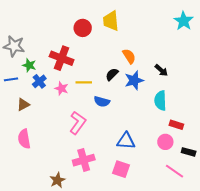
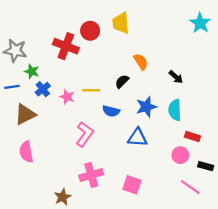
red cross: (62, 58) -> (66, 46), moved
blue star: (134, 80) -> (146, 107), moved
brown triangle: (23, 105) -> (25, 114), size x1.5
blue triangle: (126, 141) -> (137, 138), moved

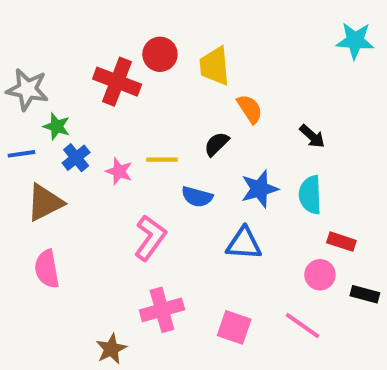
yellow trapezoid: (121, 23) -> (215, 66), moved
cyan star: (200, 23) -> (355, 41), turned -30
pink line: (190, 187) -> (302, 325), moved

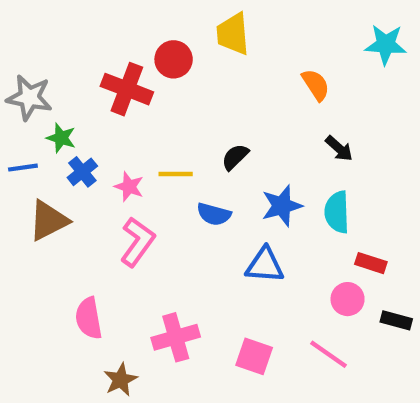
yellow trapezoid: (215, 66) -> (233, 34), moved
orange semicircle: (250, 109) -> (316, 85), moved
pink L-shape: (150, 238) -> (137, 242), moved
pink semicircle: (47, 269) -> (89, 318), moved

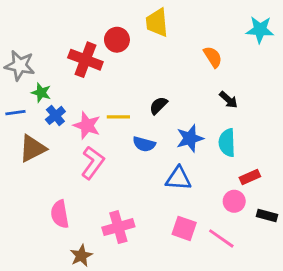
pink star: (129, 187) -> (87, 125), size x1.4
red rectangle: (371, 263) -> (250, 177), turned -42
pink square: (254, 356) -> (184, 228), moved

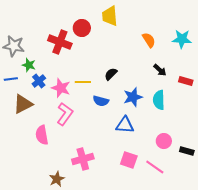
cyan star: (260, 30) -> (182, 39), moved
red rectangle: (250, 177) -> (186, 81), moved, turned 40
pink semicircle: (60, 214) -> (42, 135), moved

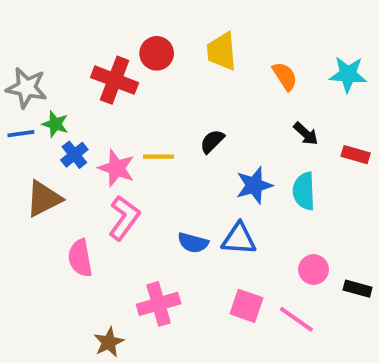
yellow trapezoid: (110, 16) -> (222, 51), moved
blue line: (11, 79) -> (21, 134), moved
blue semicircle: (101, 101) -> (193, 243), moved

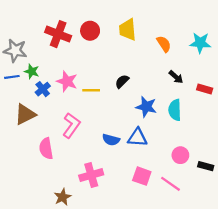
red cross: (115, 80) -> (58, 34), moved
pink star: (116, 168) -> (67, 81), moved
blue star: (254, 185) -> (146, 107), turned 30

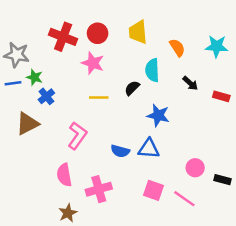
pink star: (67, 81) -> (93, 63), moved
cyan semicircle: (175, 110) -> (152, 70), moved
pink semicircle: (46, 149) -> (64, 175), moved

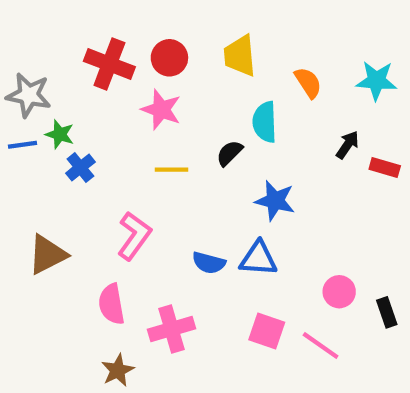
black arrow: (190, 83) -> (347, 145), moved, turned -98
brown triangle: (27, 124) -> (47, 254), moved
black rectangle: (223, 180) -> (387, 312), turned 56

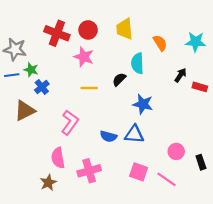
brown triangle: (47, 254) -> (25, 111), moved
brown star: (118, 370) -> (48, 183), moved

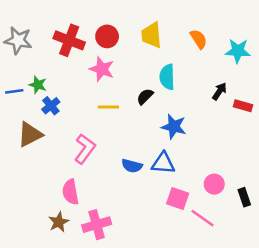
orange semicircle: (160, 43) -> (199, 39), moved
gray star: (15, 49) -> (18, 40), moved
pink cross: (89, 171) -> (97, 225), moved
pink square: (139, 172) -> (178, 198), moved

